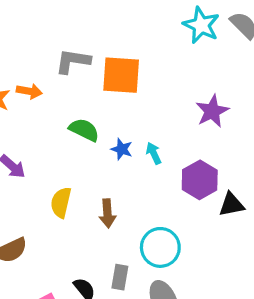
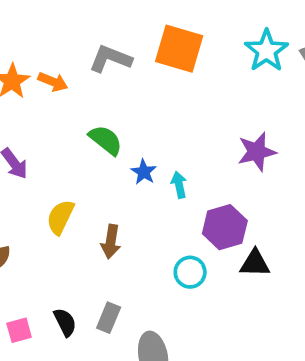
orange square: (121, 75) -> (179, 49), moved
cyan circle: (160, 247) -> (190, 272), moved, size x0.7

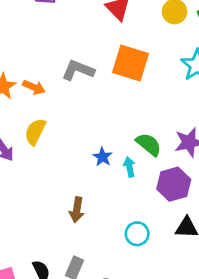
green semicircle: (106, 140) -> (149, 144), moved
yellow semicircle: (60, 217) -> (35, 132), moved
purple hexagon: (225, 227) -> (174, 184), moved

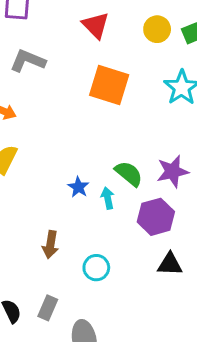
gray L-shape: (78, 70) -> (28, 61), moved
cyan circle: (137, 234) -> (96, 268), moved

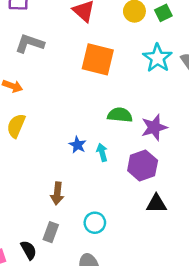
green semicircle: (129, 174) -> (120, 115), moved, turned -30
cyan circle: (96, 268) -> (95, 223), moved
gray rectangle: (48, 308) -> (51, 232), moved

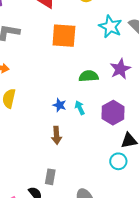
purple star: (154, 127) -> (120, 69), moved
brown arrow: (57, 193) -> (56, 135), moved
cyan circle: (95, 223) -> (118, 161), moved

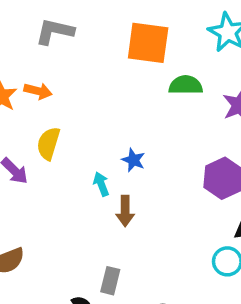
green semicircle: (89, 76) -> (186, 85), moved
cyan arrow: (80, 108) -> (101, 184), moved

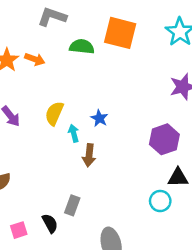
green semicircle: (186, 85) -> (82, 47), moved
yellow semicircle: (48, 144) -> (54, 113), moved

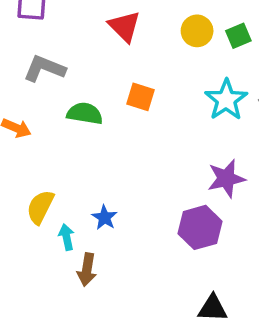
orange square: (120, 33) -> (141, 97), size x0.6
purple hexagon: (164, 139) -> (200, 227), moved

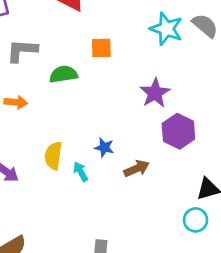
purple star: (226, 179) -> (155, 93), moved
brown arrow: (87, 270) -> (137, 168), moved, turned -105

